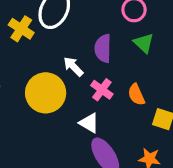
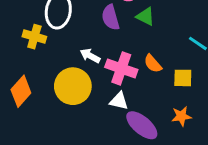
purple semicircle: (103, 48) -> (110, 17), moved
pink cross: (102, 90) -> (121, 68), size x1.5

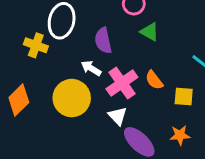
purple semicircle: (110, 17) -> (103, 41), moved
pink cross: (121, 68) -> (122, 83), turned 32
white triangle: (119, 101) -> (118, 116), turned 30

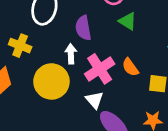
yellow cross: (36, 45) -> (20, 46), moved
white arrow: (91, 68) -> (71, 54), turned 54

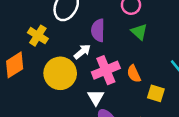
white arrow: (71, 54) -> (82, 52), turned 42

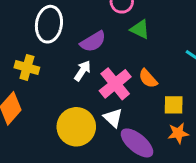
purple semicircle: (98, 30) -> (93, 41), turned -105
yellow circle: (60, 73) -> (76, 127), moved
yellow square: (156, 93) -> (174, 105), moved

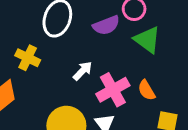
green triangle: (140, 29) -> (147, 40), size x1.4
purple semicircle: (93, 41) -> (106, 25), moved

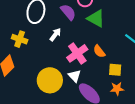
purple semicircle: (106, 25) -> (68, 12), turned -102
white arrow: (83, 71) -> (55, 35), moved

